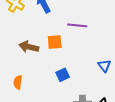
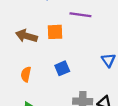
orange semicircle: (18, 82) -> (26, 74), moved

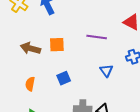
purple line: (80, 15) -> (97, 37), moved

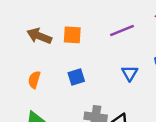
purple line: (97, 37) -> (122, 30), turned -36

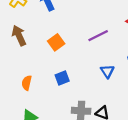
orange square: (72, 35) -> (56, 42), turned -35
brown arrow: (39, 36) -> (19, 36), moved, turned 48

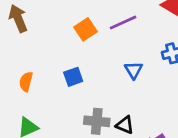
orange square: (56, 42) -> (86, 29), moved

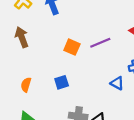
orange square: (86, 29) -> (72, 47), turned -35
blue triangle: (133, 70) -> (117, 83), moved, turned -32

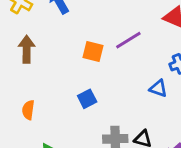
brown arrow: (22, 37) -> (27, 49), turned 30
orange semicircle: (26, 85) -> (28, 110), moved

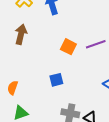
orange semicircle: (28, 110) -> (13, 88), moved

